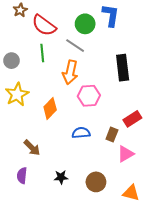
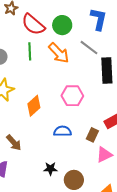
green circle: (85, 24) -> (62, 25), moved
gray line: (75, 46) -> (89, 48), moved
orange arrow: (70, 72) -> (59, 53), moved, turned -60
black star: (61, 177) -> (50, 169), moved

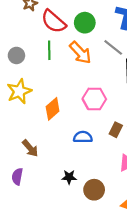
brown rectangle: (92, 135) -> (116, 130), moved

